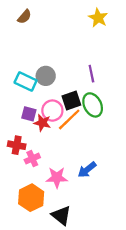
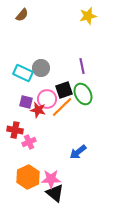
yellow star: (98, 18) -> (88, 16), turned 30
pink star: (57, 178) -> (51, 179), moved

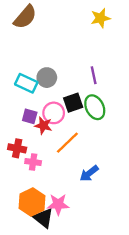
brown semicircle: (22, 15) -> (25, 17), size x1.6
orange line: (62, 107) -> (67, 143), moved
pink cross: (29, 142) -> (33, 162), turned 32
black triangle: (55, 193) -> (43, 218), moved

